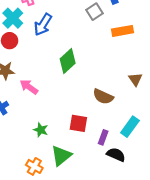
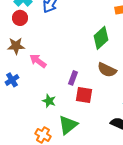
green diamond: (68, 61) -> (101, 38), moved
purple rectangle: (103, 137) -> (73, 78), moved

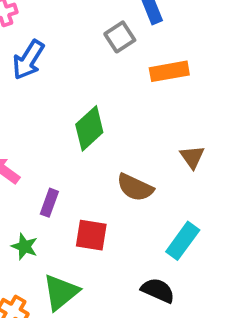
green diamond: (101, 38) -> (89, 128), moved
purple rectangle: (73, 78) -> (49, 203), moved

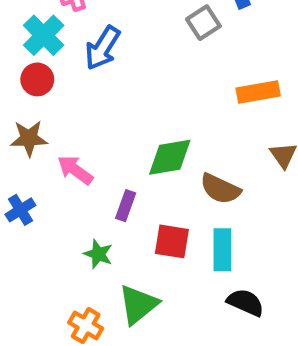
orange rectangle: (169, 71) -> (258, 92), moved
green diamond: (89, 128) -> (170, 157), moved, turned 33
cyan rectangle: (183, 241) -> (222, 250), moved, turned -36

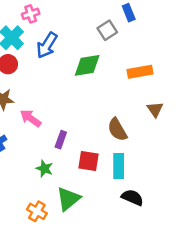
green diamond: (170, 157) -> (87, 65), moved
brown semicircle: (220, 189) -> (117, 130), turned 35

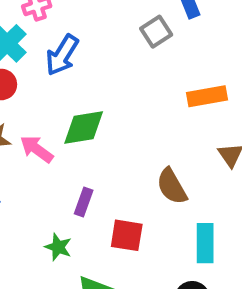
green diamond: (87, 65) -> (84, 128), moved
pink arrow: (31, 118) -> (37, 149), moved
cyan rectangle: (119, 166) -> (205, 243), moved

